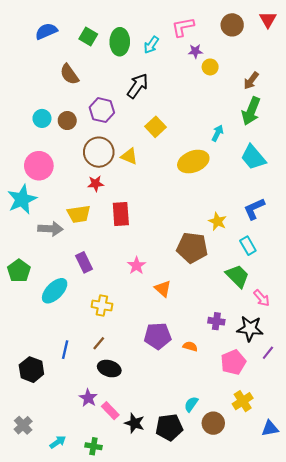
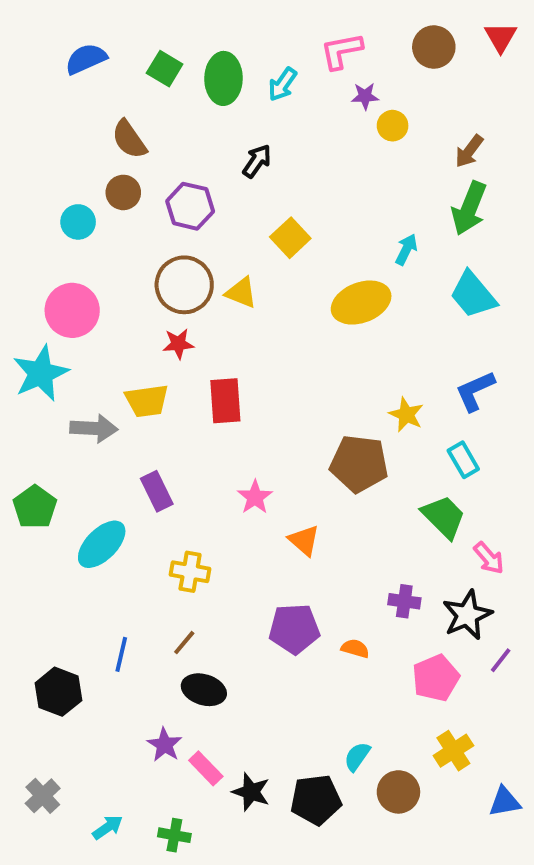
black arrow: (138, 86) -> (257, 161), size x0.7
brown circle: (67, 121) -> (123, 192), moved
black star: (250, 329) -> (467, 615), turned -30

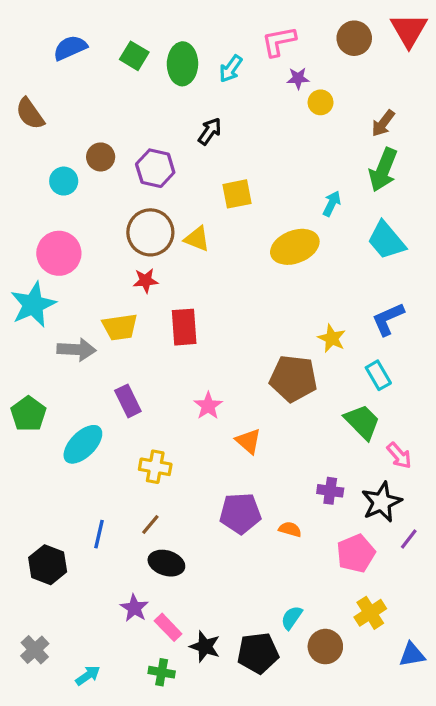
red triangle: (501, 37) -> (409, 30), size x1.4
brown semicircle: (129, 139) -> (30, 114), moved
yellow square: (290, 238) -> (237, 194), turned 32
green cross: (174, 835) -> (162, 672), moved

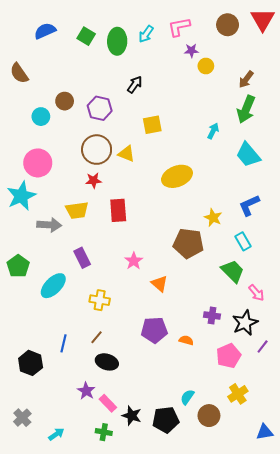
cyan arrow: (231, 69) -> (146, 34), moved
yellow ellipse: (295, 247) -> (177, 176), moved
blue triangle: (412, 655) -> (265, 432), moved

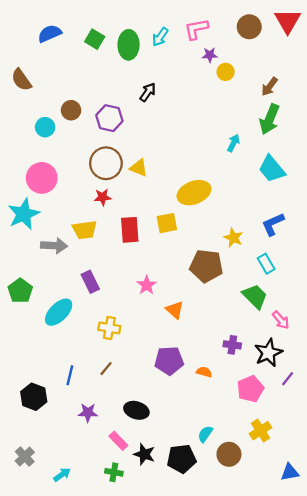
yellow square: (152, 125) -> (167, 223), moved
black ellipse: (107, 362) -> (136, 410), moved
purple star: (86, 391) -> (88, 413), moved, turned -30

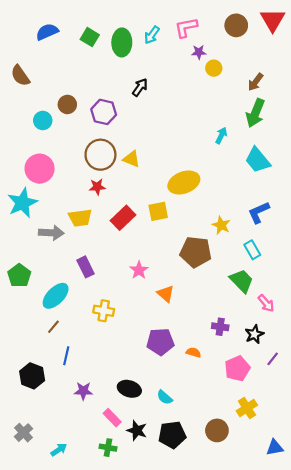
red rectangle: (130, 230) -> (123, 218), turned 50
black star: (268, 353) -> (254, 334), size x0.7
brown line: (106, 369) -> (53, 327), moved
cyan semicircle: (205, 434) -> (165, 397), moved, turned -84

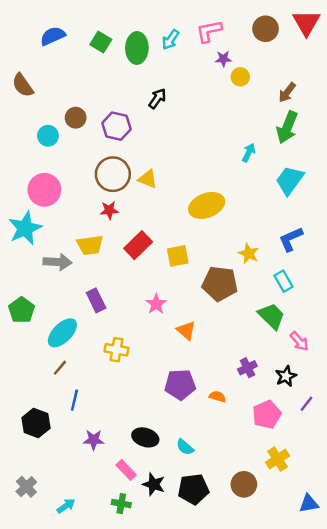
cyan trapezoid: (258, 160) -> (290, 180), turned 76
yellow square: (158, 211) -> (178, 256), moved
purple cross: (220, 327) -> (247, 368), turned -35

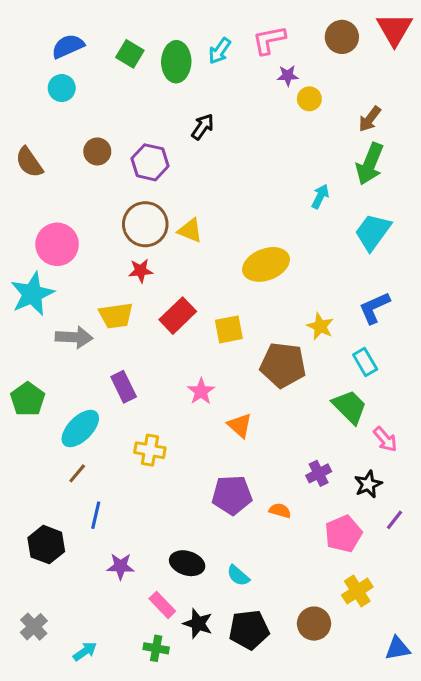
brown semicircle: (23, 85) -> (29, 162), moved
cyan circle: (48, 136) -> (62, 88), moved

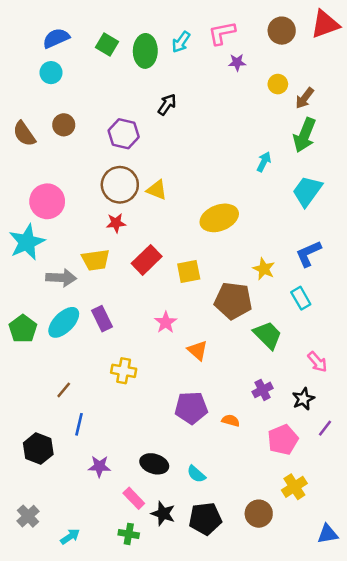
red triangle: (394, 29) -> (325, 24), turned 40
yellow circle: (309, 99) -> (278, 84), moved
brown circle: (97, 151) -> (64, 125), moved
green trapezoid: (350, 407) -> (268, 335), moved
cyan ellipse: (80, 429) -> (64, 322), moved

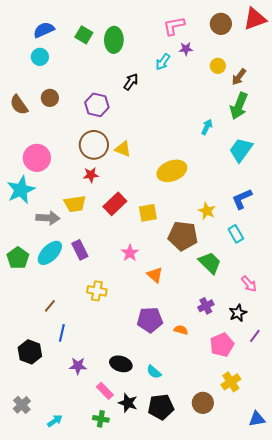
cyan arrow: (181, 42) -> (163, 62), moved

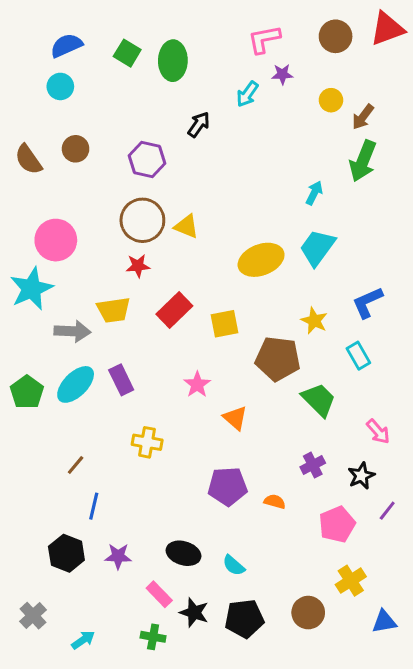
cyan trapezoid: (241, 150) -> (317, 248), moved
black hexagon: (30, 352) -> (66, 553), moved
blue triangle: (257, 419) -> (384, 622), moved

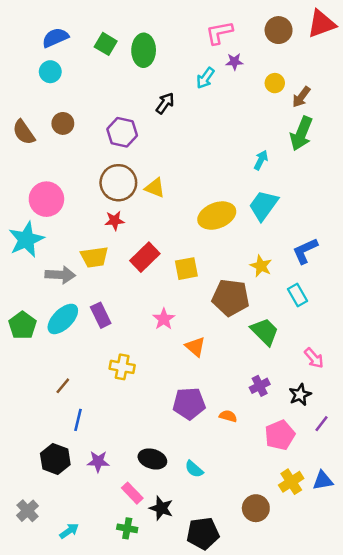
black pentagon: (244, 619) -> (203, 533), moved
blue triangle: (384, 622) -> (323, 480), moved

